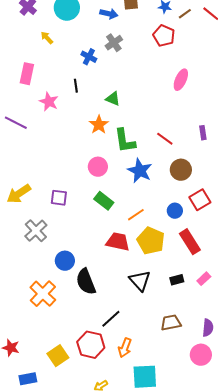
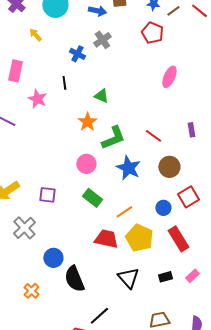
green L-shape: (125, 141) -> (113, 138), turned -104
orange cross: (43, 294) -> (31, 291), size x0.6

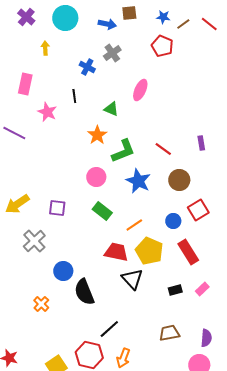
yellow arrow: (35, 35) -> (45, 48), turned 40
pink ellipse: (169, 77) -> (140, 90), moved
black triangle: (128, 278) -> (132, 279), moved

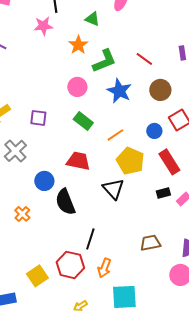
pink star: (47, 112) -> (43, 26), moved, turned -30
red trapezoid: (116, 252) -> (78, 161), moved
black rectangle: (175, 290) -> (163, 193), moved
black line: (109, 329) -> (90, 239), turned -30

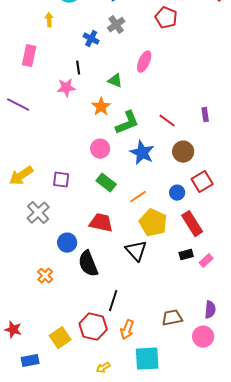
brown trapezoid: (150, 243) -> (172, 318), moved

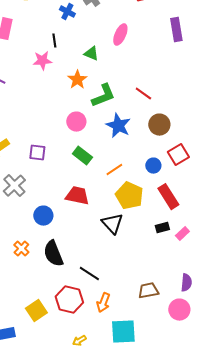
purple rectangle: (205, 115) -> (176, 30), moved, size x1.6
black semicircle: (88, 264) -> (53, 254), moved
black line: (113, 301) -> (89, 274), turned -75

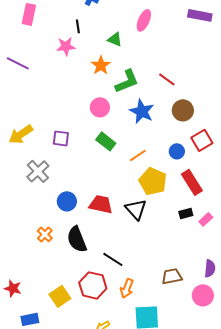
purple rectangle: (176, 30) -> (200, 15), turned -70
red trapezoid: (77, 196) -> (101, 204), moved

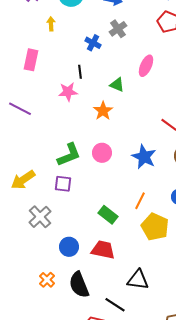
green L-shape: (127, 81) -> (69, 155), moved
green rectangle: (106, 141) -> (108, 215), moved
orange line: (138, 155) -> (140, 201), turned -30
black triangle: (136, 209) -> (138, 280), moved, turned -40

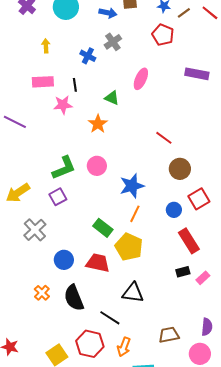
yellow arrow: (51, 24) -> (46, 46), moved
pink rectangle: (31, 60) -> (43, 82), moved, turned 75
blue star: (144, 157) -> (132, 186), moved, turned 30
purple square: (63, 184) -> (58, 197), turned -36
yellow pentagon: (155, 227) -> (129, 247), moved

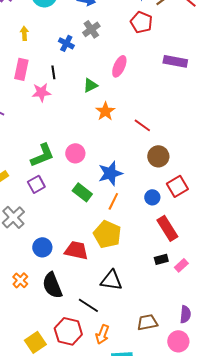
pink rectangle: (43, 82) -> (21, 69), turned -75
green triangle: (112, 98) -> (90, 85), turned -49
orange star: (98, 124) -> (105, 111), moved
green rectangle: (103, 228) -> (82, 192), moved

